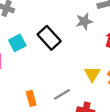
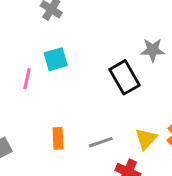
black rectangle: (49, 38) -> (124, 77), moved
yellow triangle: (92, 74) -> (146, 139), moved

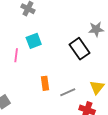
orange rectangle: (58, 138) -> (45, 83), moved

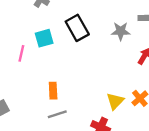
black rectangle: (79, 49) -> (77, 28), moved
gray line: (68, 92) -> (57, 114), moved

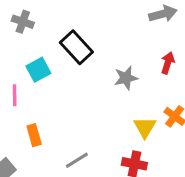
gray star: (121, 31) -> (126, 78), moved
orange rectangle: (53, 91) -> (34, 135), moved

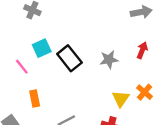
black rectangle: (76, 47) -> (69, 58), moved
pink line: (15, 95) -> (22, 67), turned -42

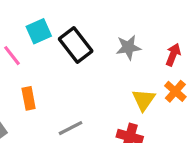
red arrow: (142, 50) -> (173, 55), moved

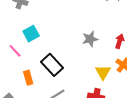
black rectangle: (76, 45) -> (52, 65), moved

